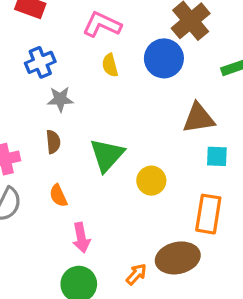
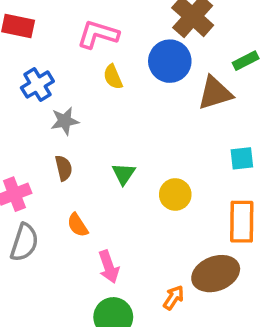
brown triangle: (199, 118) -> (215, 93), moved
green triangle: (107, 155) -> (124, 174), size x0.6

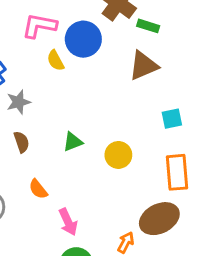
blue circle: (170, 61) -> (83, 39), moved
green rectangle: (246, 61) -> (148, 26), moved, turned 50
green triangle: (124, 174) -> (73, 142), turned 40

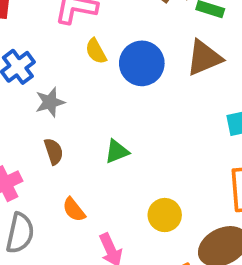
blue circle: (83, 39) -> (142, 63), moved
yellow circle: (118, 155) -> (165, 215), moved

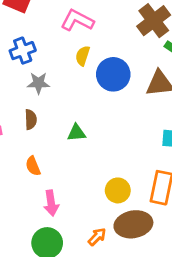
yellow semicircle: (96, 51) -> (83, 56), turned 30
yellow circle: (165, 215) -> (118, 190), moved

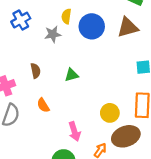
gray star: (38, 83) -> (53, 34), moved
pink arrow: (51, 203) -> (75, 131), moved

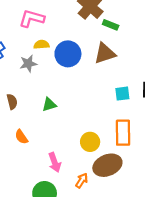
yellow semicircle: (66, 16) -> (41, 45), turned 80

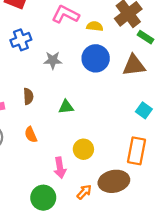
yellow semicircle: (41, 45) -> (95, 26), moved
cyan square: (122, 94) -> (144, 110), turned 32
yellow circle: (90, 142) -> (83, 149), moved

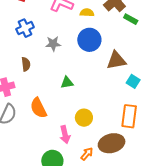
brown triangle: (134, 65) -> (116, 60), moved
brown semicircle: (28, 96) -> (26, 64), moved
orange semicircle: (31, 135) -> (38, 108), size x1.5

